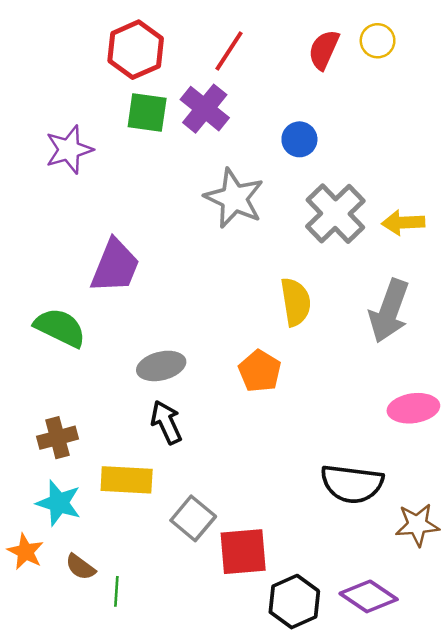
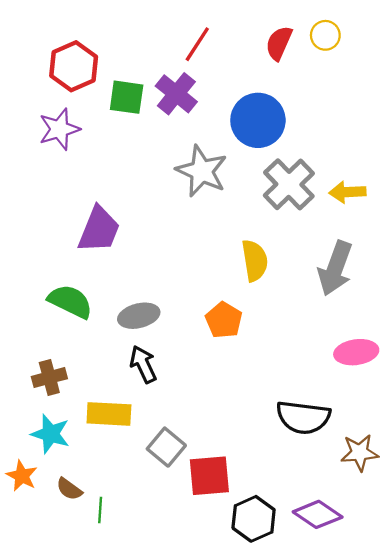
red hexagon: (136, 50) -> (74, 66), moved
blue circle: (299, 139) -> (258, 120), size x1.8
green semicircle: (60, 328) -> (70, 301), moved

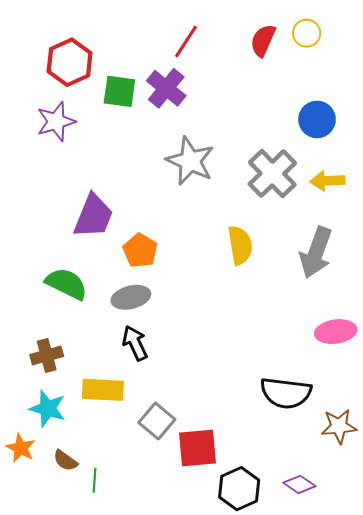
blue circle: (258, 120) -> (317, 119), moved, size x0.7
orange pentagon: (224, 320) -> (140, 250), moved
purple diamond: (318, 514) -> (299, 484), size x0.7

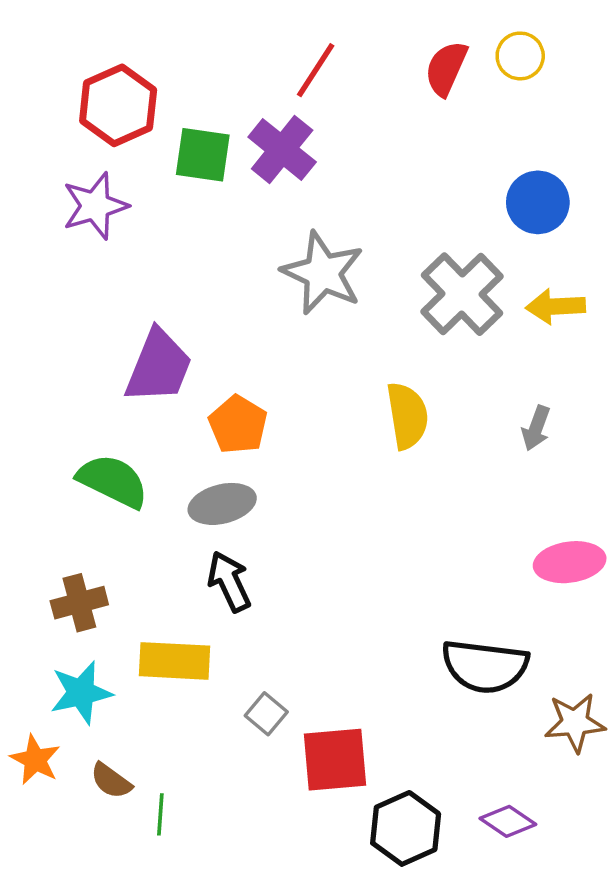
gray arrow: (316, 253) -> (536, 428), size x0.5
cyan star: (48, 409) -> (81, 693), turned -30
gray square: (157, 421) -> (266, 714), size x0.7

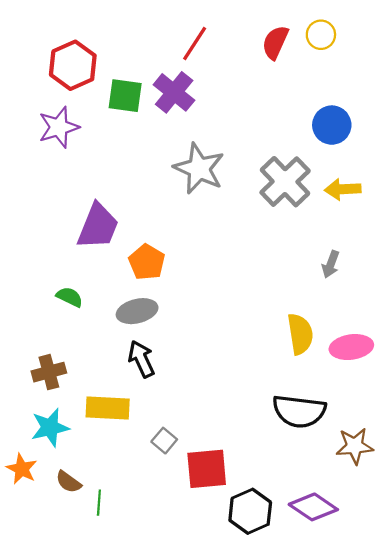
yellow semicircle: (407, 416) -> (300, 334), moved
green semicircle: (113, 481) -> (70, 297), size x0.6
purple diamond: (508, 821) -> (313, 507), size x1.4

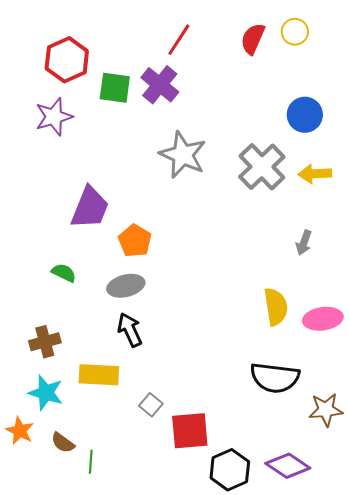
cyan star: (50, 428) -> (46, 393), turned 30

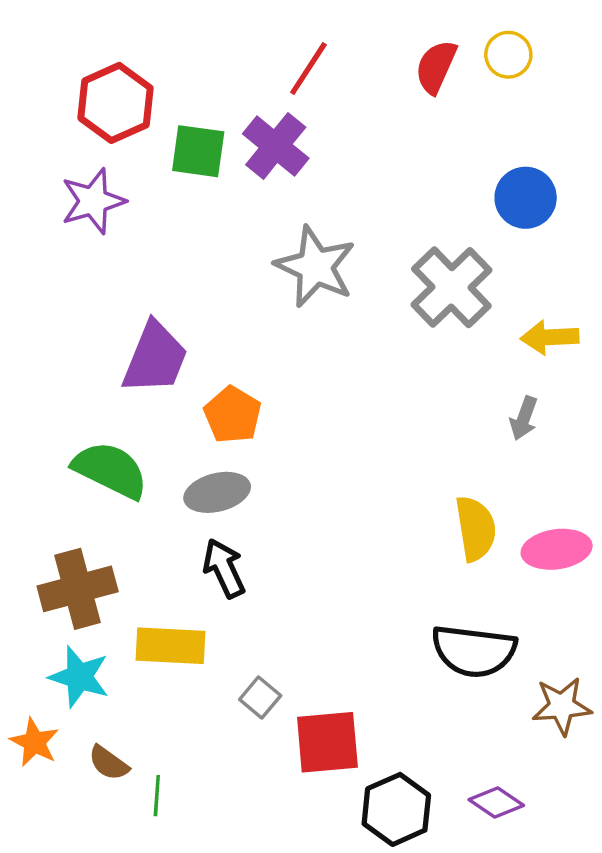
yellow arrow: (315, 174) -> (550, 337), moved
green semicircle: (64, 273) -> (110, 470), size x1.8
brown cross: (45, 342) -> (78, 589), size x1.4
purple diamond: (288, 466) -> (496, 803), size x0.7

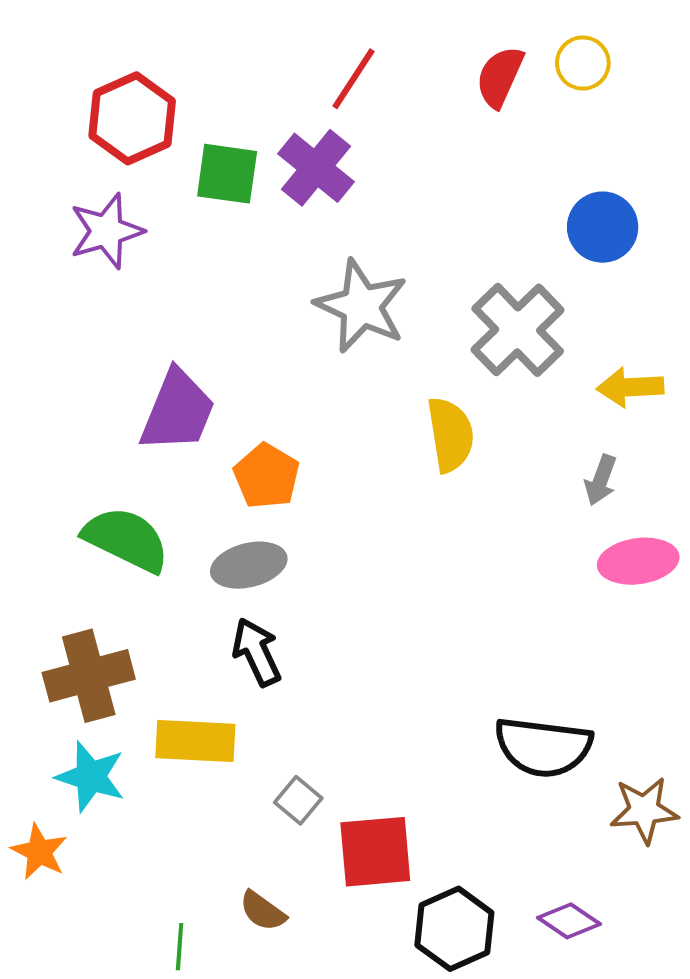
yellow semicircle: (476, 529) -> (450, 435), moved
pink ellipse: (557, 549) -> (638, 561), moved
brown semicircle: (109, 763) -> (263, 911), moved
green line: (157, 796) -> (180, 947), moved

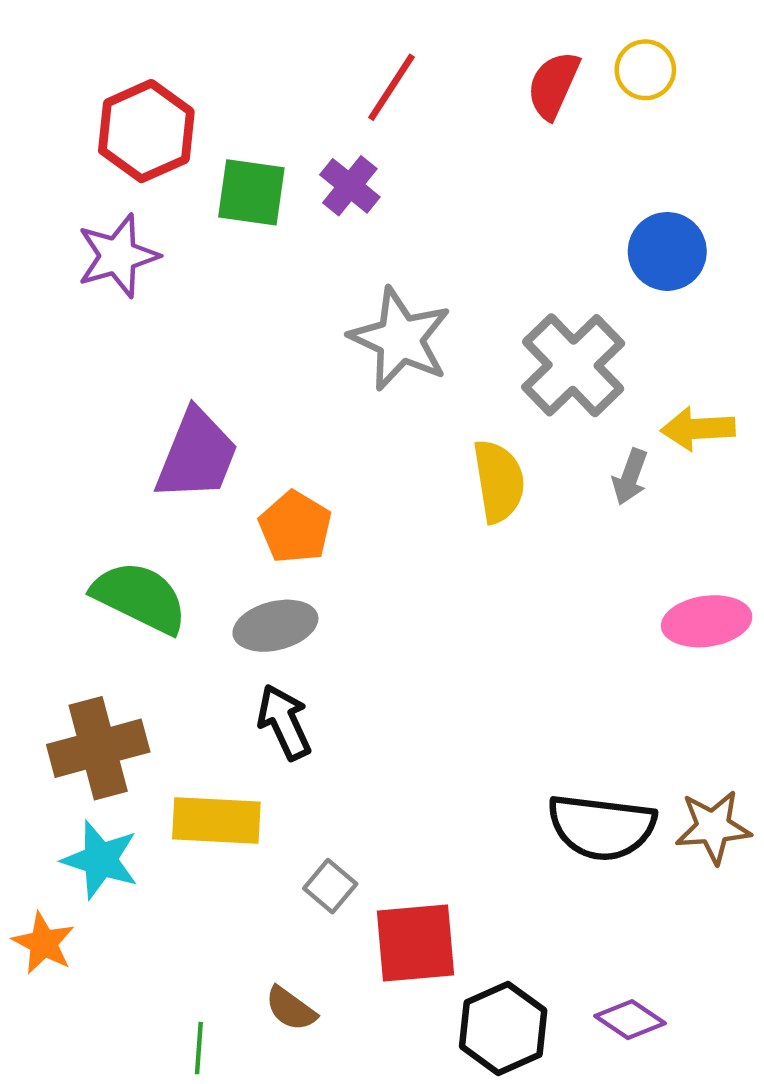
purple cross: (316, 168) -> (350, 186), size x0.7
gray arrow: (601, 480) -> (630, 477), moved
brown star: (644, 810) -> (713, 827), moved

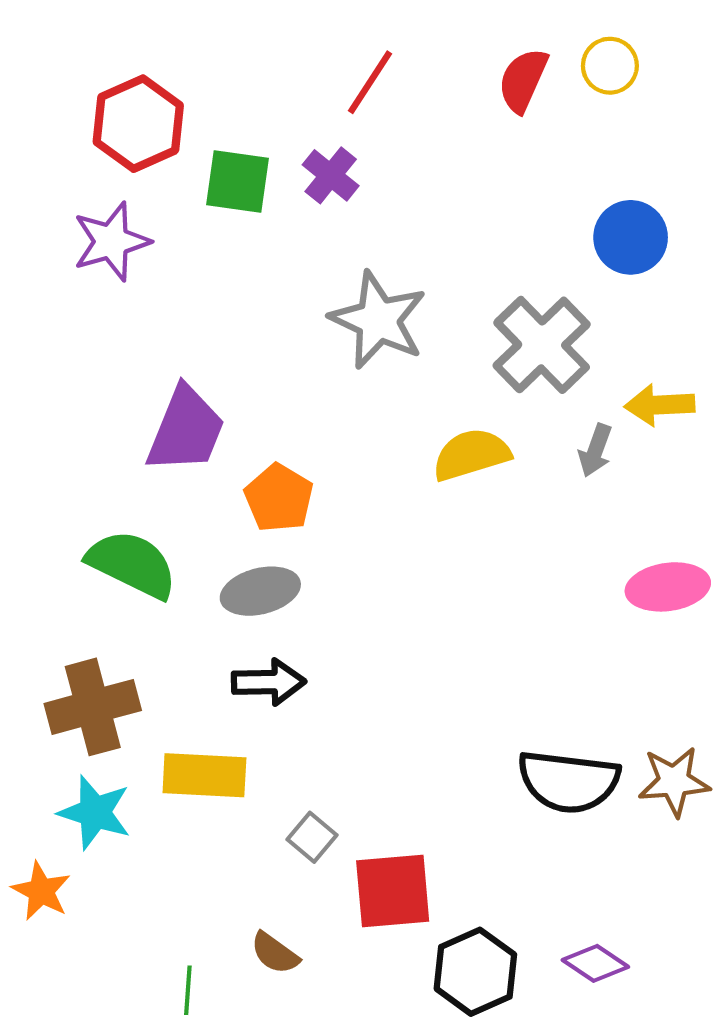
yellow semicircle: (499, 481) -> (471, 455), turned -98
black arrow: (284, 722) -> (269, 682), turned 114

